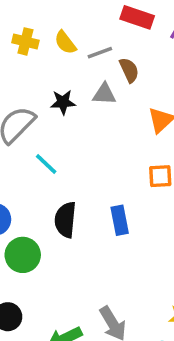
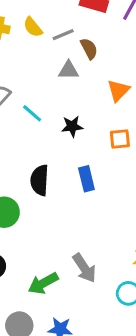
black star: (63, 102) -> (72, 126), moved
cyan line: (46, 164) -> (32, 113), moved

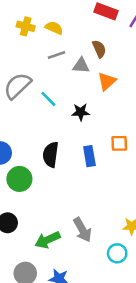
yellow semicircle: (33, 27) -> (54, 28), turned 150
gray line: (63, 35) -> (56, 55), moved
orange triangle: (118, 91) -> (107, 81), moved
orange square: (120, 139) -> (119, 143), moved

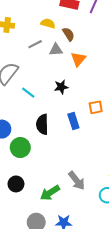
yellow semicircle: (54, 28) -> (48, 23), moved
cyan line: (48, 99) -> (28, 93), moved

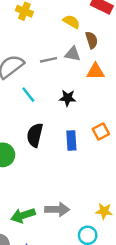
gray line: (35, 44) -> (48, 60), moved
orange triangle: (78, 59) -> (95, 71), turned 35
orange square: (96, 107) -> (101, 132), turned -32
gray arrow: (77, 181) -> (57, 209), turned -66

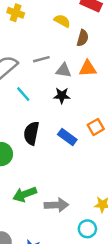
brown semicircle: (92, 40) -> (83, 38), turned 35
gray triangle: (73, 54) -> (63, 70), moved
blue rectangle: (71, 140) -> (67, 137), turned -48
green arrow: (23, 215) -> (25, 194), moved

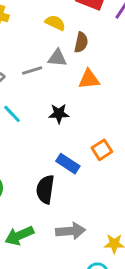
gray triangle: (63, 70) -> (57, 58), moved
black semicircle: (31, 133) -> (45, 189), moved
gray arrow: (56, 205) -> (71, 231), moved

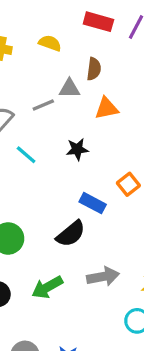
yellow semicircle: (55, 23) -> (50, 43), moved
black semicircle: (45, 189) -> (71, 234), turned -132

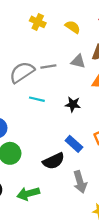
gray line: (43, 105) -> (48, 67), moved
cyan line: (26, 155) -> (37, 99), turned -42
gray arrow: (103, 277) -> (80, 182), moved, turned 70

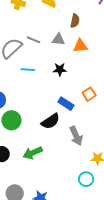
gray triangle: (78, 61) -> (58, 39), moved
gray line: (48, 67) -> (33, 40), turned 40

